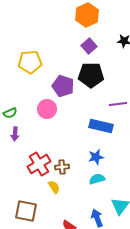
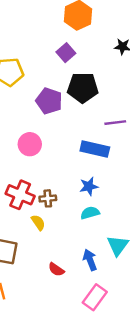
purple square: (89, 46) -> (66, 53), moved
pink circle: (47, 109) -> (30, 144), moved
red cross: (39, 164) -> (20, 195), turned -35

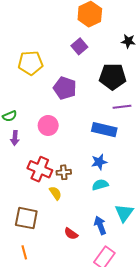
black pentagon: (83, 88) -> (113, 77), moved

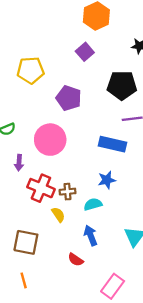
pink circle: (48, 125) -> (50, 140), size x1.4
purple arrow: (15, 138) -> (19, 163), moved
cyan semicircle: (100, 185) -> (93, 204), moved
blue arrow: (100, 225) -> (91, 235), moved

